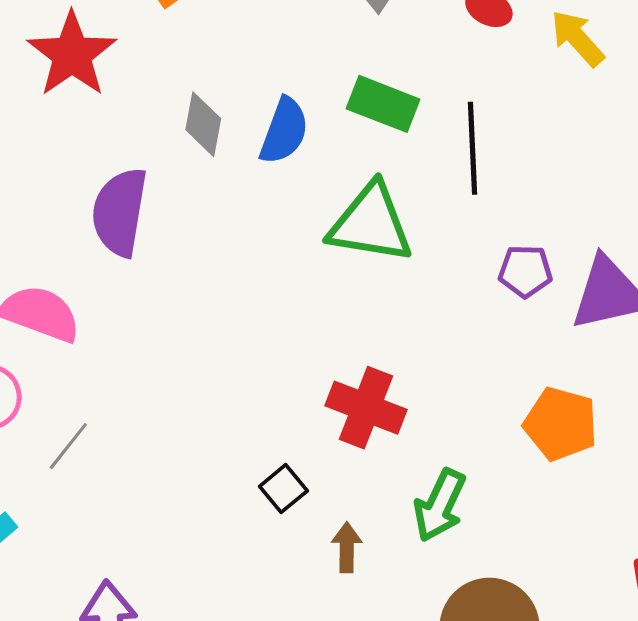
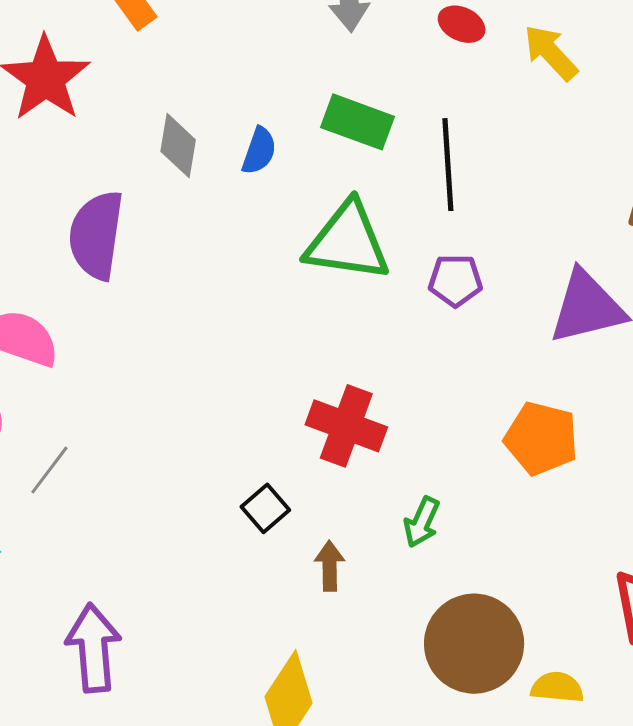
blue semicircle: (284, 131) -> (259, 151), size x0.7
purple pentagon: (525, 271) -> (455, 280), moved
green arrow: (440, 505) -> (422, 522), size x0.7

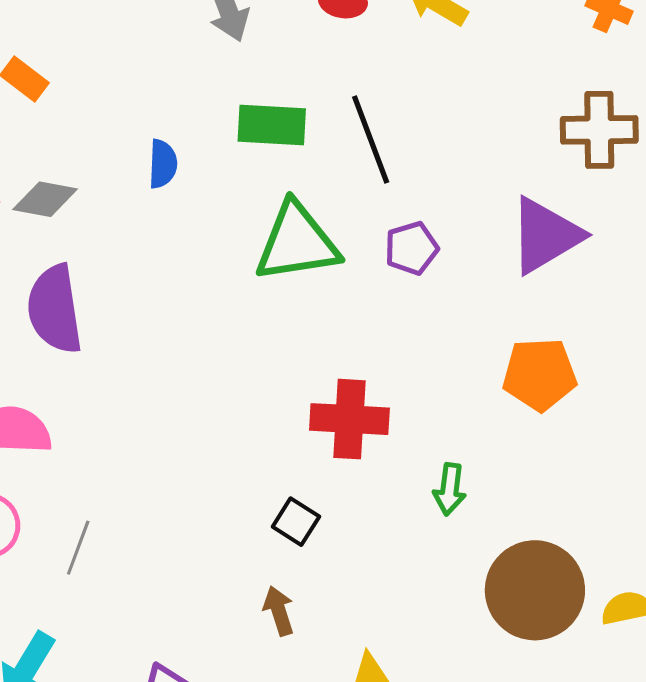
gray diamond: (178, 146) -> (45, 199), moved, turned -72
blue semicircle: (259, 151) -> (163, 164), moved
brown arrow: (330, 566) -> (279, 611), moved

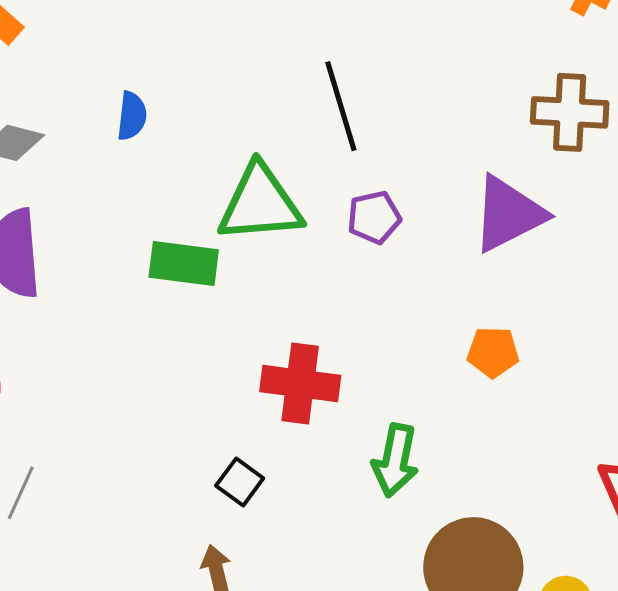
green rectangle: (272, 125) -> (184, 263), moved
orange pentagon: (540, 374) -> (493, 352), size x0.7
green arrow: (450, 489) -> (395, 460), size x1.4

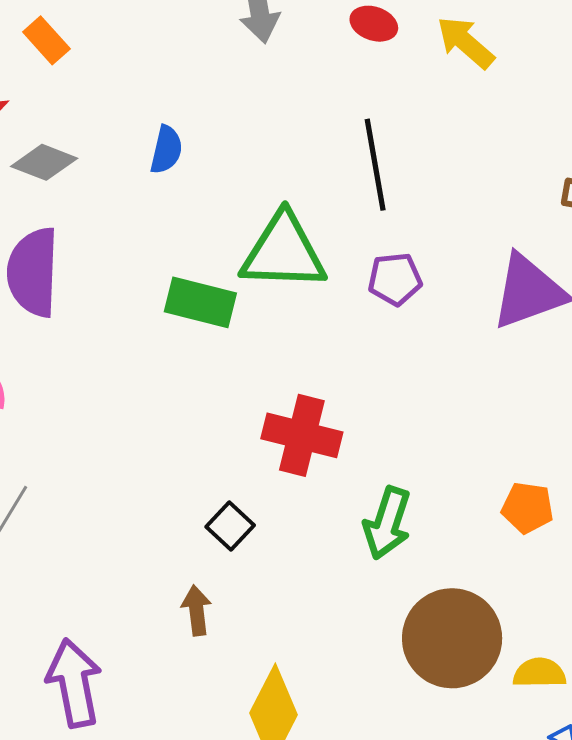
orange pentagon: (493, 352) -> (528, 508), moved

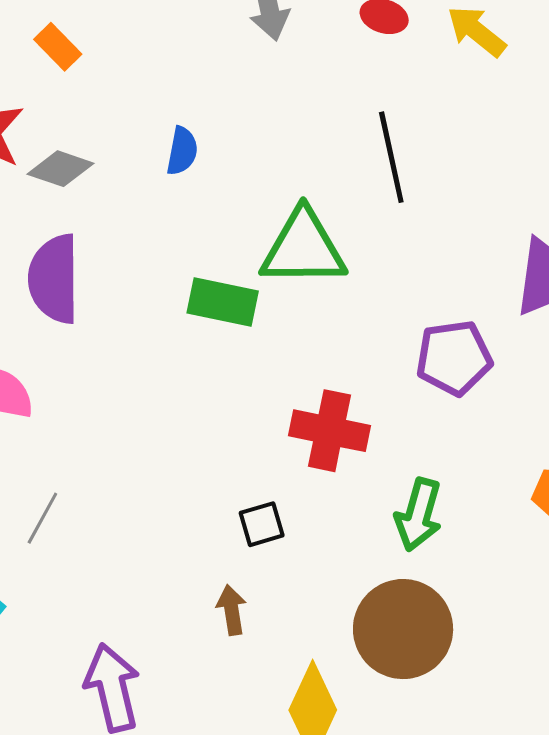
purple pentagon: (395, 279) -> (454, 358), moved, size x1.4
black square: (230, 526) -> (262, 524), turned 33
brown circle: (452, 638) -> (403, 629), moved

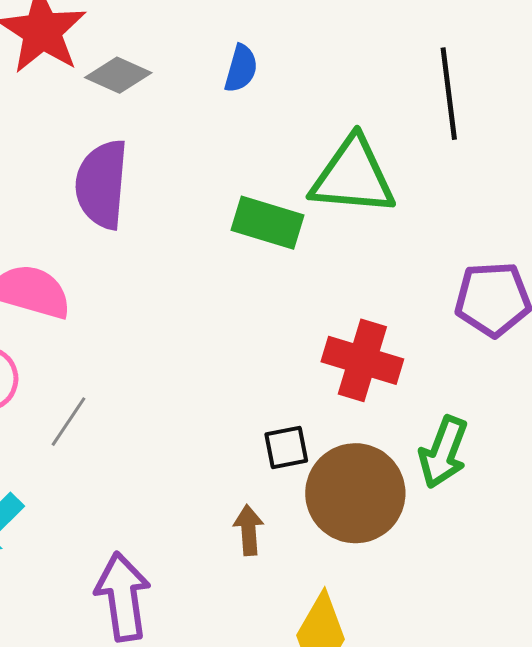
brown circle: (403, 629) -> (355, 493), moved

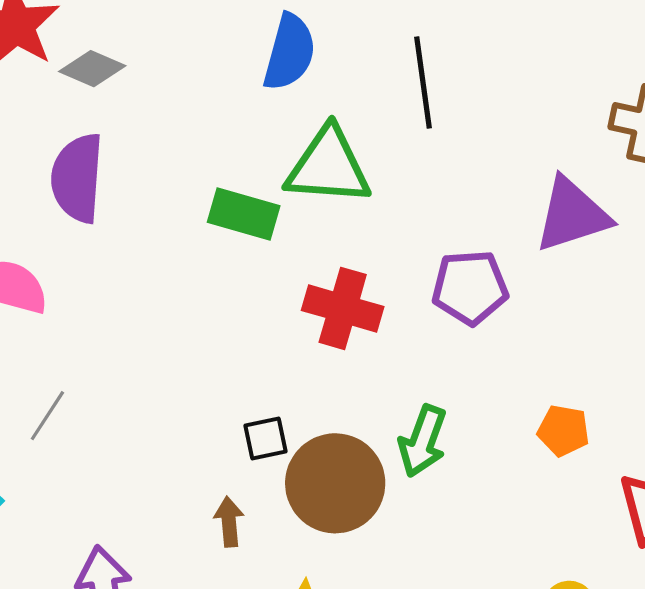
blue semicircle: (241, 68) -> (289, 52), moved, size x1.6
red cross: (362, 360) -> (343, 308), moved

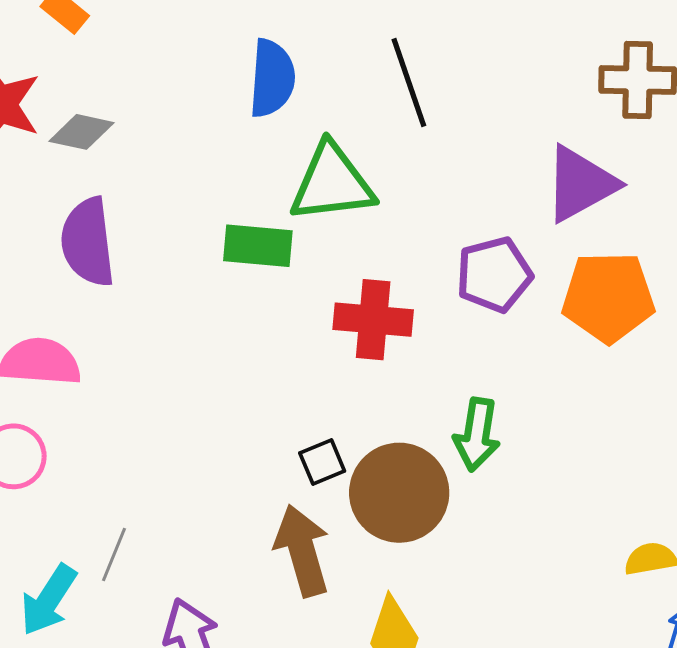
gray line: (47, 416) -> (114, 554), moved
orange pentagon: (563, 431) -> (608, 297), moved, size x1.8
brown arrow: (229, 522) -> (302, 551), size x1.8

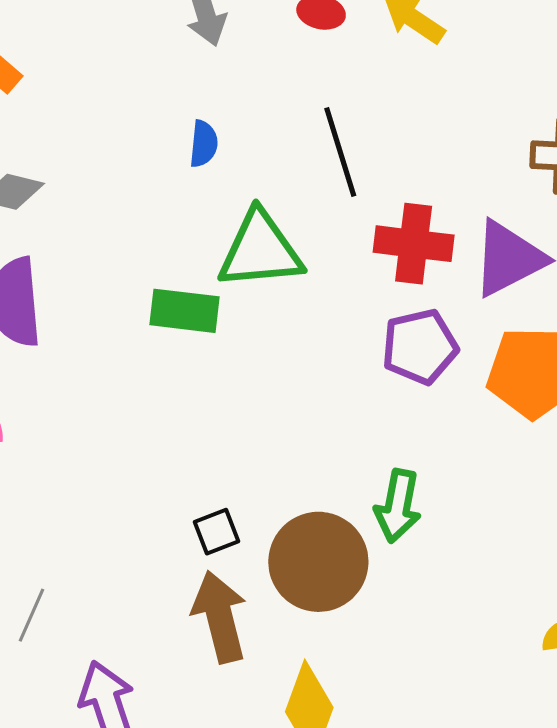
blue semicircle: (272, 78) -> (204, 144), size x0.6
red cross: (373, 320) -> (414, 244), moved
black square: (322, 462) -> (217, 532), moved

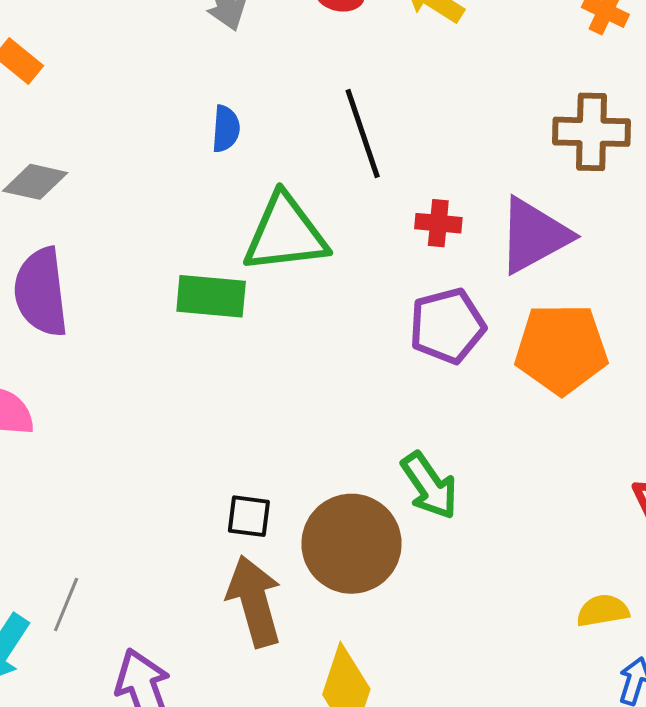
red cross: (414, 244) -> (438, 223), size x0.6
green arrow: (398, 506) -> (429, 486), turned -44
black square: (217, 532) -> (249, 516), turned 30

